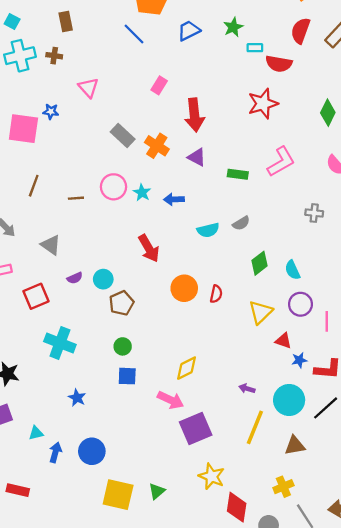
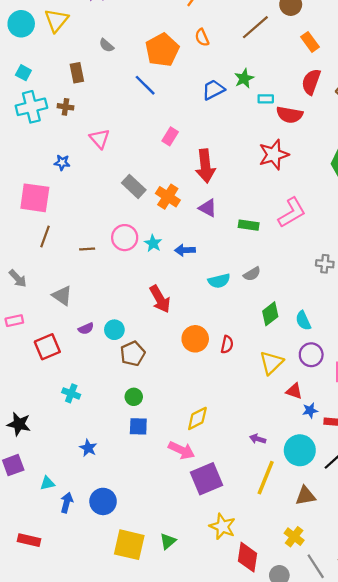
blue trapezoid: (189, 31) -> (213, 90), moved
pink square: (23, 129) -> (35, 198), moved
cyan cross: (60, 343) -> (71, 393), size x0.6
yellow cross: (283, 487) -> (294, 537), turned -30

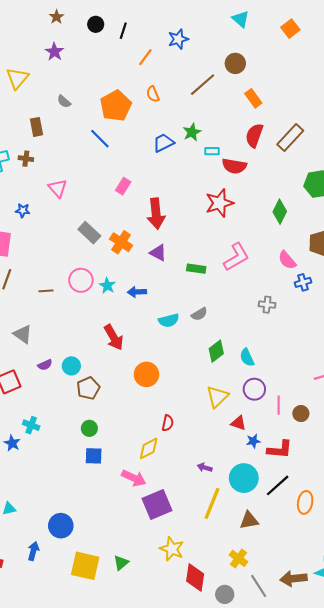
red semicircle: (227, 344) -> (168, 423), moved
blue star: (88, 448) -> (12, 443), moved
blue arrow: (67, 503) -> (33, 551), moved

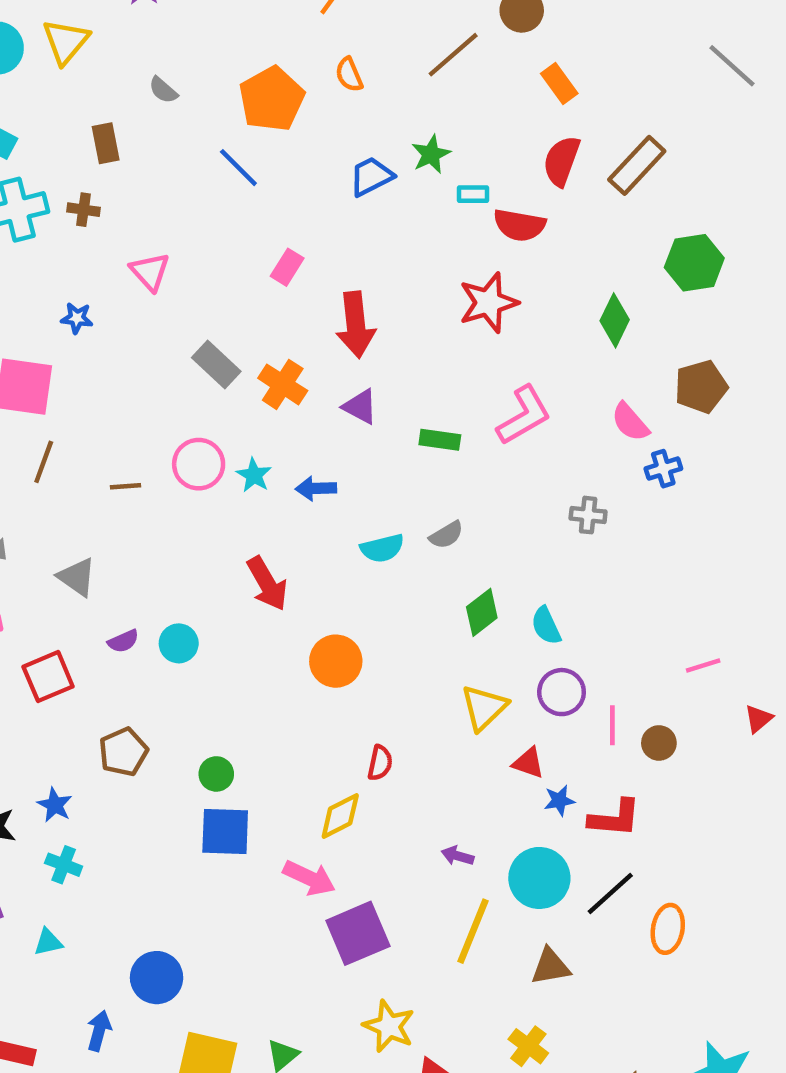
brown pentagon: (88, 388) -> (123, 752), moved
cyan cross: (31, 425) -> (64, 865), moved
blue square: (94, 456) -> (225, 832), size x1.4

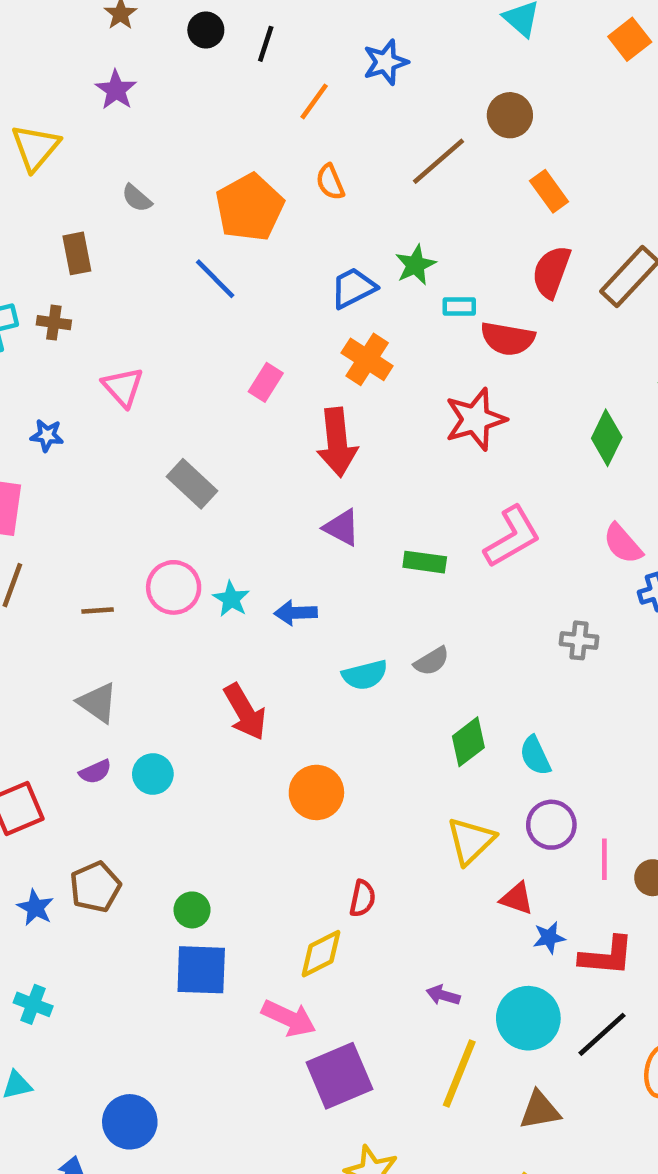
orange cross: (283, 384) -> (367, 359), moved
gray triangle: (77, 577) -> (98, 703), moved
blue star: (55, 805) -> (35, 908), moved

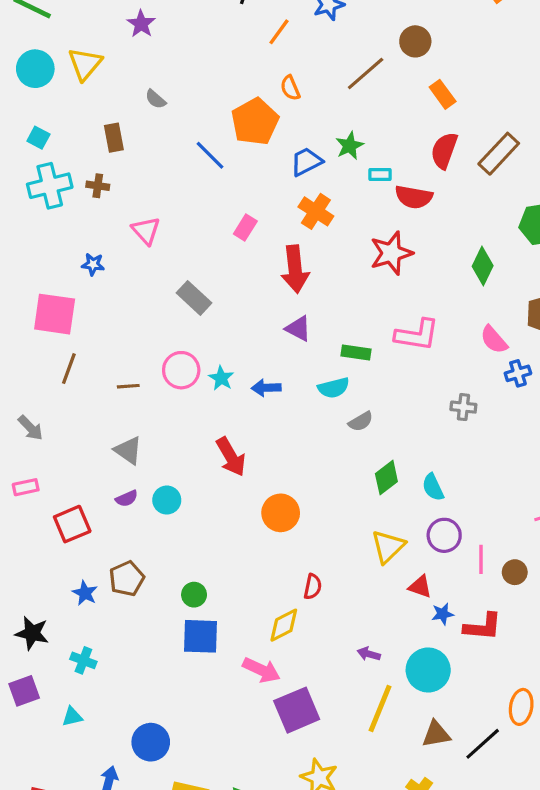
orange pentagon: (250, 207) -> (255, 122), moved
pink L-shape: (512, 537) -> (417, 335), turned 39
cyan semicircle: (365, 675) -> (334, 388), moved
black line: (602, 1034) -> (483, 744), moved

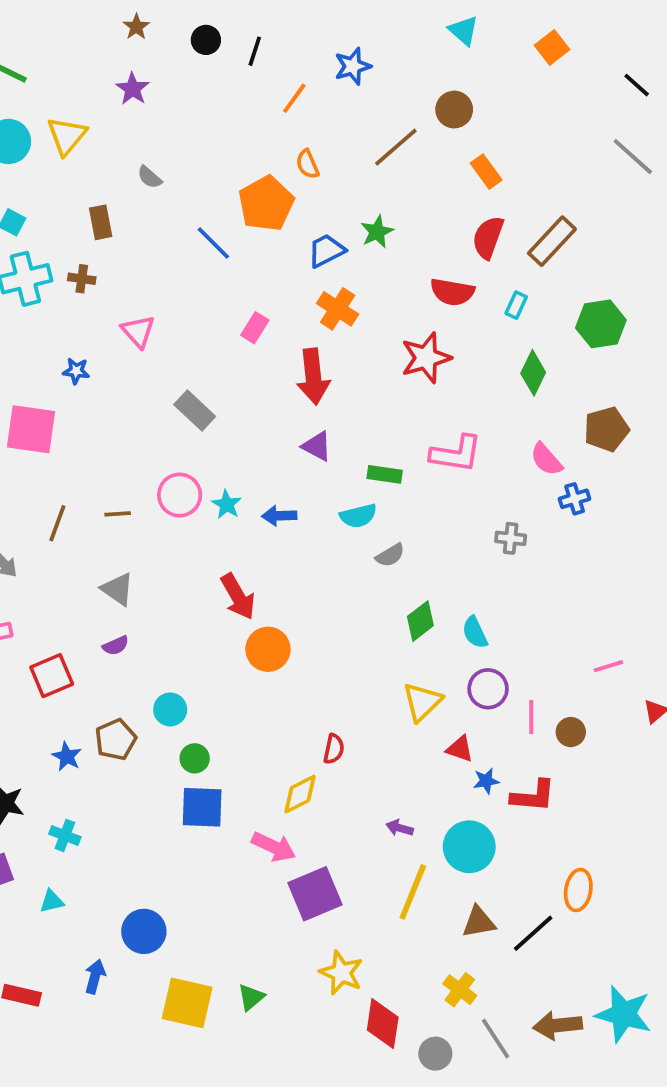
cyan rectangle: (380, 175) -> (516, 305), moved, turned -65
brown line: (69, 369) -> (57, 523), moved
cyan circle: (167, 500) -> (170, 709), moved
orange circle: (281, 513) -> (268, 649), moved

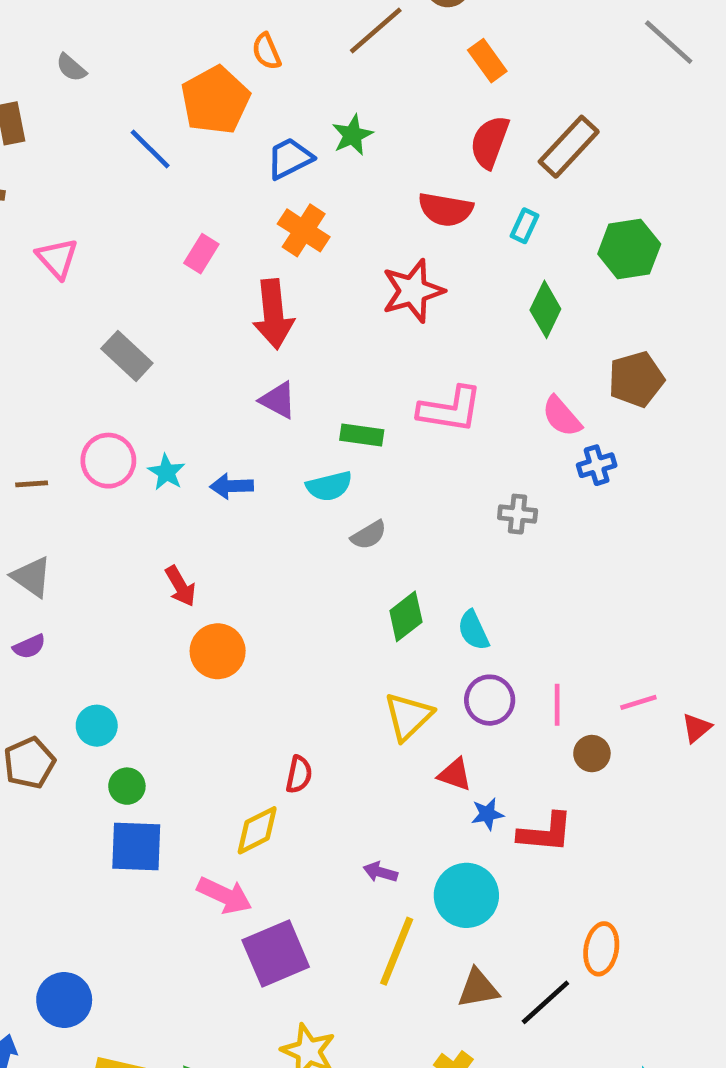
red arrow: (238, 597) -> (180, 586), size x0.7
pink line: (608, 666) -> (638, 702), moved
pink line: (531, 717) -> (557, 705), moved

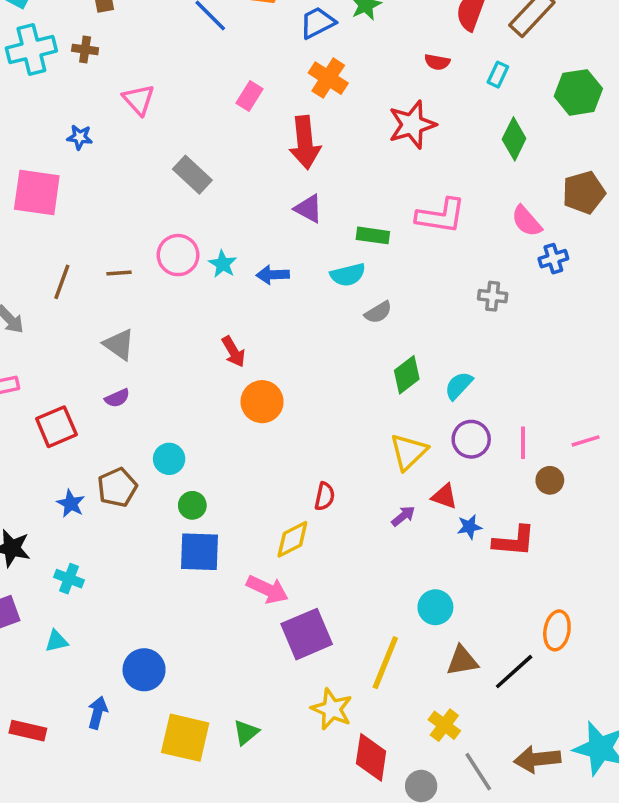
red semicircle: (445, 209) -> (437, 62), size x0.6
cyan semicircle: (473, 630) -> (459, 386), turned 68
purple arrow: (380, 872) -> (403, 516), moved, turned 125
cyan circle: (466, 895) -> (435, 607), moved, size x0.7
yellow line: (397, 951) -> (385, 663), moved

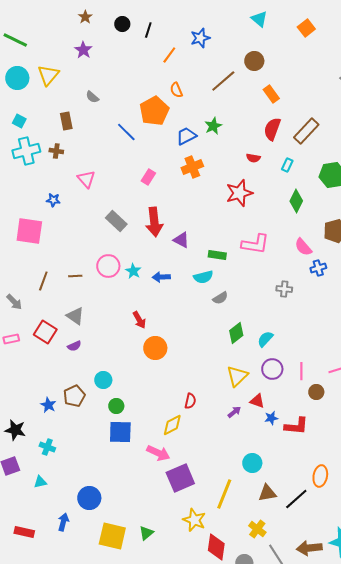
orange cross: (328, 78) -> (192, 167), turned 35
red arrow: (305, 142) -> (154, 222), moved
red square: (56, 427) -> (45, 332), moved, turned -35

